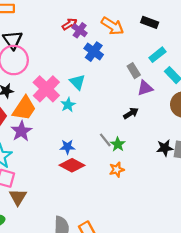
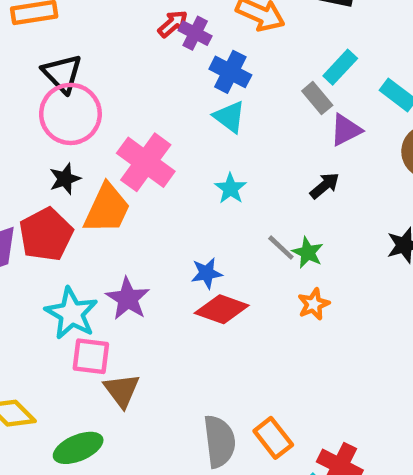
cyan rectangle: (157, 55) -> (340, 67), moved
cyan triangle: (77, 82) -> (229, 117), moved
cyan star: (68, 105) -> (230, 188), moved
purple star: (21, 131) -> (128, 299), moved

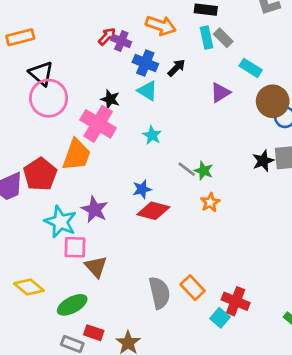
cyan rectangle: (340, 67) -> (206, 38), moved, turned -50
gray rectangle: (317, 98) -> (223, 38), moved
black star: (65, 179) -> (110, 99), moved, turned -30
black arrow: (325, 186) -> (176, 68), moved

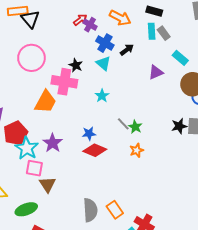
black triangle: (41, 73) -> (30, 19), moved
pink cross: (98, 124) -> (64, 82), turned -30
red pentagon: (40, 174) -> (16, 133), moved

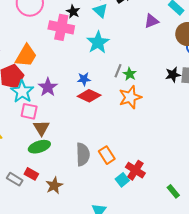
cyan star: (102, 96) -> (98, 42), size x1.6
orange trapezoid: (45, 102) -> (26, 56), moved
gray line: (123, 124) -> (118, 71), turned 64
orange star: (137, 150) -> (130, 97), size x1.6
green ellipse: (26, 209) -> (39, 147), moved

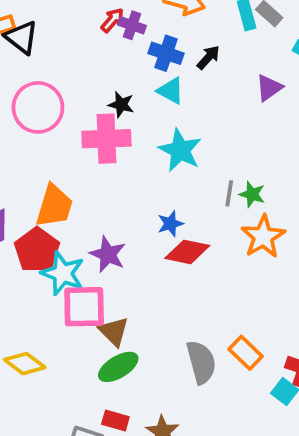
pink square: (29, 111) -> (84, 307), size x1.4

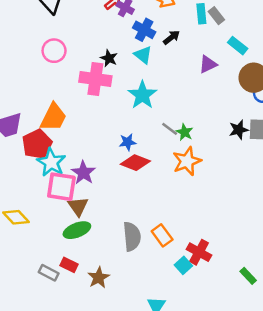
pink circle: (38, 107) -> (54, 51), size x0.7
gray line: (229, 193) -> (170, 129), turned -72
purple star: (108, 254) -> (83, 173), moved

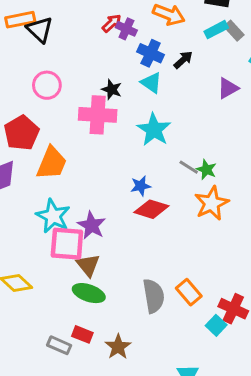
cyan rectangle: (201, 14) -> (216, 30), turned 72
red pentagon: (37, 144) -> (22, 133), moved
green ellipse: (77, 230) -> (89, 293), turned 44

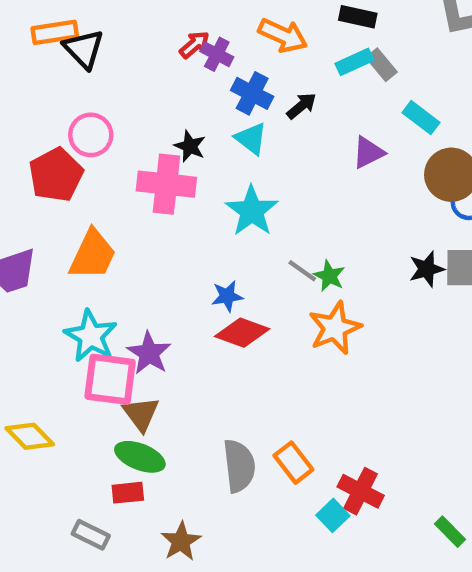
red pentagon: (22, 133) -> (56, 175), moved
red rectangle: (82, 334) -> (128, 493), moved, turned -30

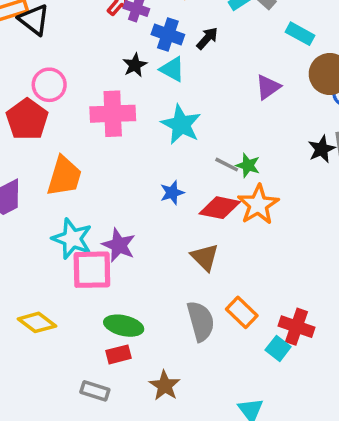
black star: (190, 146) -> (135, 65), moved, turned 30
purple triangle: (368, 153) -> (268, 87), moved
red diamond: (242, 333) -> (220, 208), moved
brown triangle: (141, 414) -> (205, 257), moved

